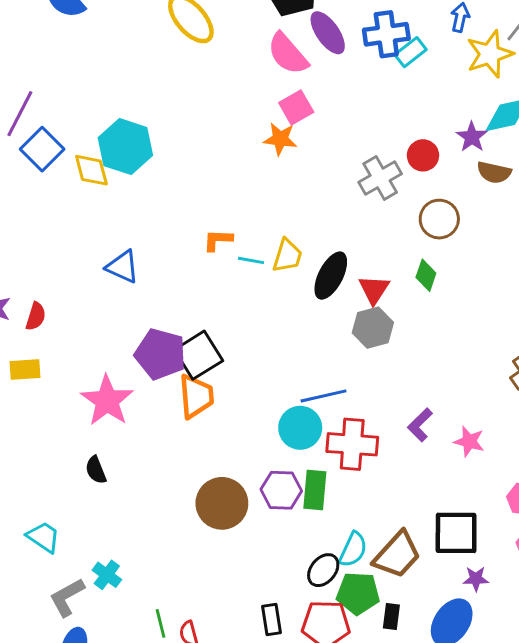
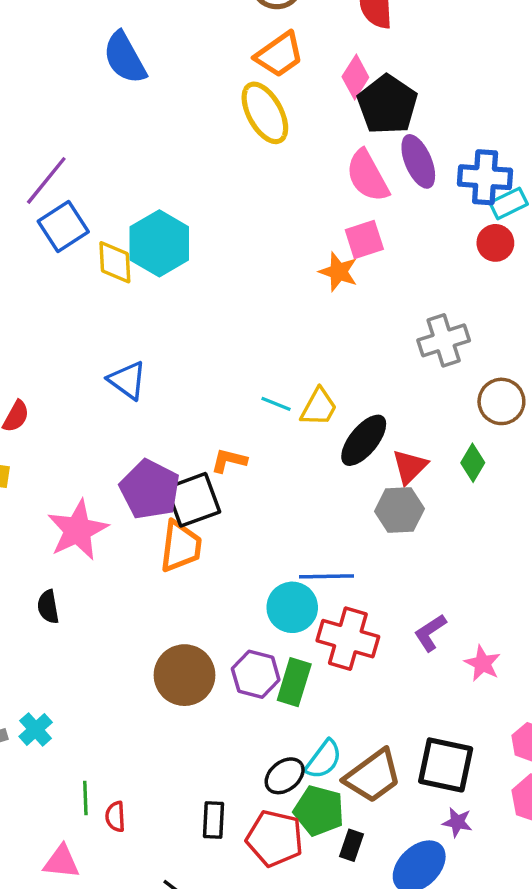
red circle: (423, 155) -> (495, 243), moved
orange L-shape: (218, 240) -> (229, 460), moved

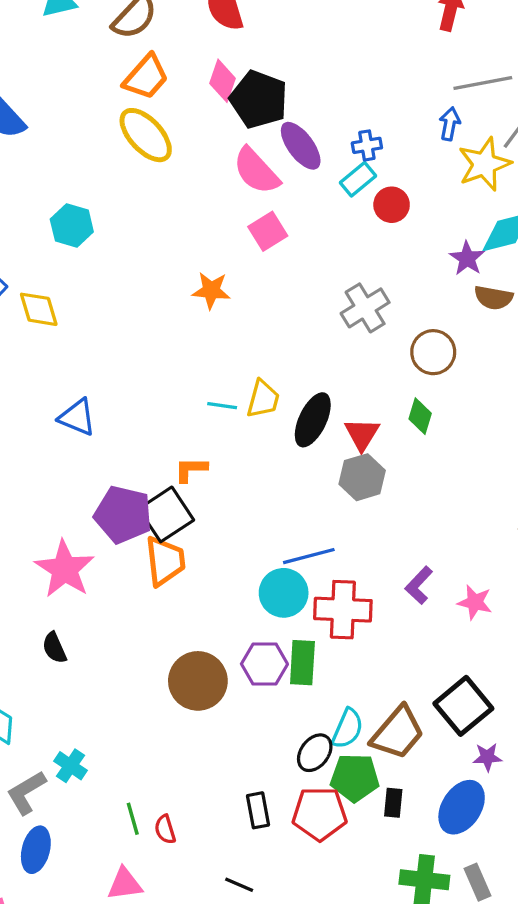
blue cross: (485, 177) -> (367, 145), size x0.6
cyan rectangle: (509, 203) -> (358, 179), moved
cyan hexagon: (159, 243) -> (72, 225), moved, size x0.7
orange star: (338, 272) -> (211, 290), moved
black square: (446, 765) -> (463, 706), turned -38

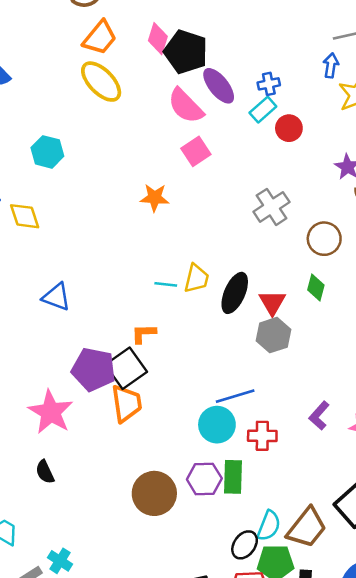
red cross: (343, 610) -> (262, 436), size x0.7

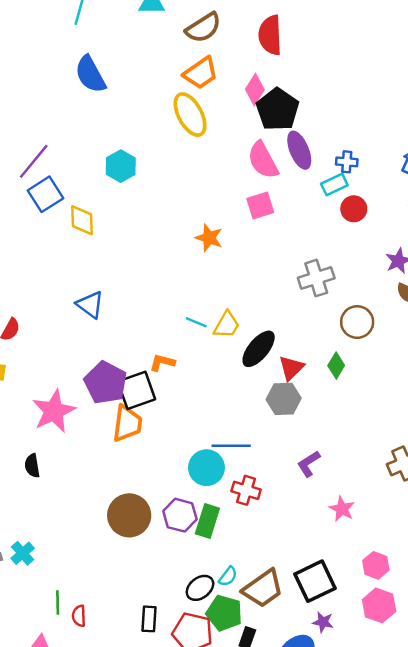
purple L-shape: (319, 415) -> (309, 464), moved
cyan semicircle: (269, 526) -> (228, 576), size x0.7

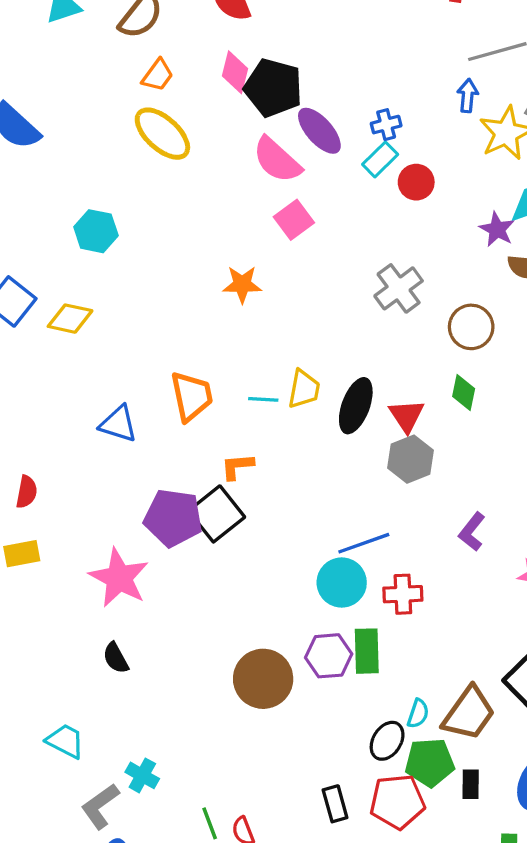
orange trapezoid: (201, 73) -> (158, 75), size x0.7
yellow diamond: (82, 220) -> (70, 319), turned -56
orange trapezoid: (127, 423) -> (192, 396), moved

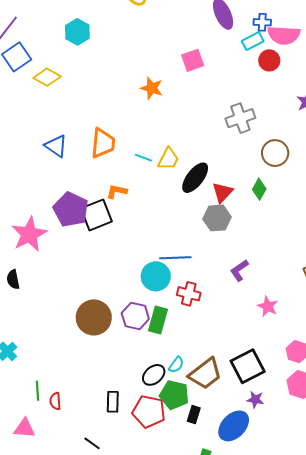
pink semicircle: (277, 160) -> (284, 35), moved, turned -56

